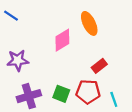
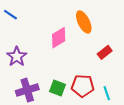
purple star: (18, 60) -> (17, 57), turned -30
red rectangle: (99, 66) -> (105, 52), moved

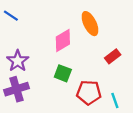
green square: (58, 88) -> (63, 73), moved
purple cross: (27, 90) -> (17, 89), moved

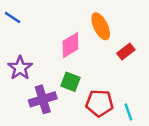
red rectangle: (113, 56) -> (126, 51), moved
purple cross: (17, 89) -> (43, 99), moved

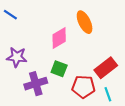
red rectangle: (126, 51) -> (106, 68), moved, size x1.5
purple star: (20, 68) -> (17, 57), turned -30

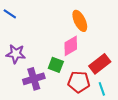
pink diamond: (59, 38) -> (71, 46), moved

